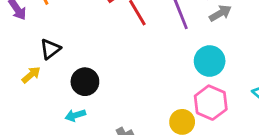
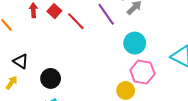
black triangle: (50, 49) -> (21, 61), turned -35

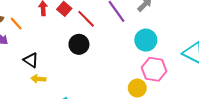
black circle: (51, 78) -> (79, 44), moved
yellow arrow: (12, 83) -> (38, 79), moved, turned -120

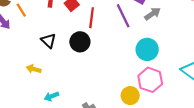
red line: (86, 19) -> (92, 18), turned 42
black triangle: (31, 60) -> (48, 41), moved

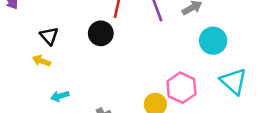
black triangle: (48, 41) -> (49, 36), moved
cyan circle: (147, 49) -> (213, 41), moved

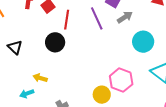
yellow arrow: (41, 61) -> (40, 78), moved

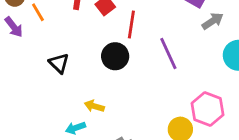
purple line: (97, 18) -> (168, 53), moved

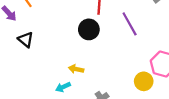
black triangle: (59, 63) -> (26, 40), moved

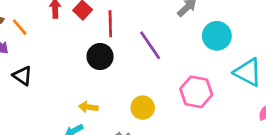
yellow circle: (144, 81) -> (143, 108), moved

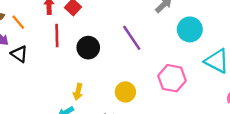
red line: (110, 24) -> (57, 36), moved
black triangle: (23, 76) -> (19, 54), moved
yellow arrow: (88, 107) -> (78, 92), turned -84

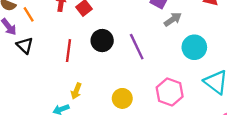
red line: (57, 36) -> (69, 51), moved
black circle: (88, 48) -> (102, 41), moved

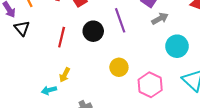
purple line: (137, 47) -> (120, 20), moved
yellow circle: (122, 98) -> (119, 67), moved

